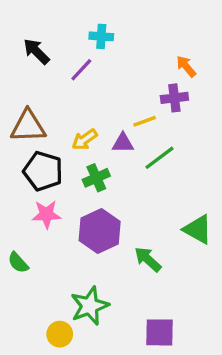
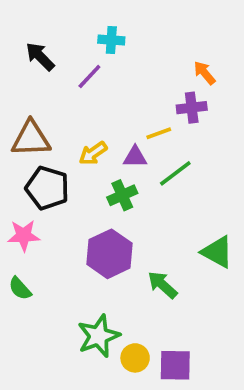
green cross: (96, 178) -> (122, 195), moved
pink star: (46, 214) -> (24, 236), moved
yellow circle: (60, 334) -> (135, 358), moved

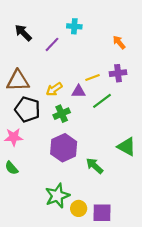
cyan cross: (111, 40) -> (74, 26), moved
purple cross: (192, 108) -> (118, 73), moved
green cross: (122, 195) -> (62, 114), moved

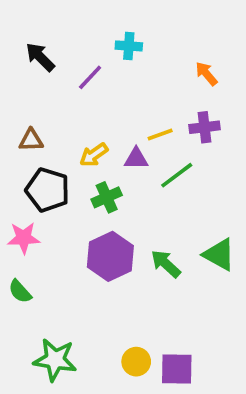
brown triangle: (18, 81) -> (31, 140), size x0.6
green arrow: (95, 166) -> (166, 264), moved
green star: (57, 196) -> (55, 360), moved, turned 30

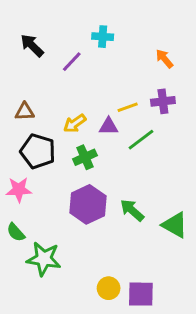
green triangle: (219, 255) -> (175, 225), moved
green star: (55, 360) -> (44, 259), moved

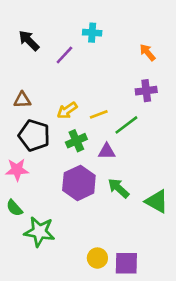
yellow line: (128, 107) -> (99, 114), moved
purple triangle: (109, 126) -> (107, 151), moved

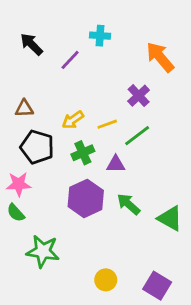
orange arrow: (148, 52) -> (160, 57), size x1.6
purple cross: (146, 91) -> (139, 96), moved, turned -36
green semicircle: (14, 208) -> (16, 213), moved
purple square: (126, 263) -> (157, 286), moved, turned 30

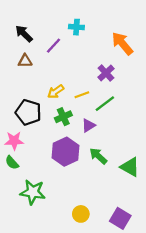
brown triangle: (24, 108) -> (25, 61), moved
purple triangle: (116, 164) -> (88, 125), turned -32

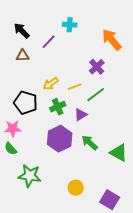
yellow circle: (81, 214) -> (76, 188), moved

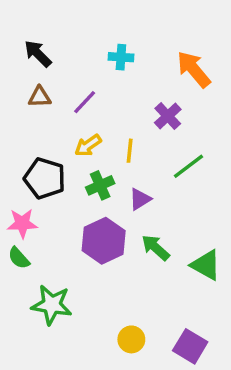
cyan cross: (70, 25) -> (121, 57), moved
purple line: (49, 42) -> (85, 102), moved
yellow line: (75, 87) -> (130, 151), turned -64
green line: (96, 95) -> (188, 166), moved
yellow circle: (76, 188) -> (131, 339), moved

